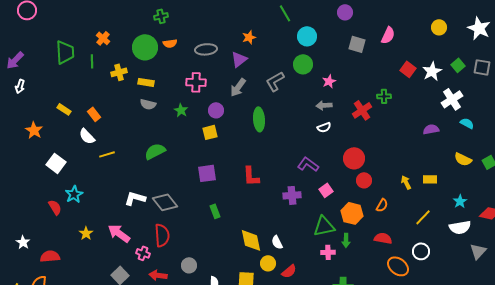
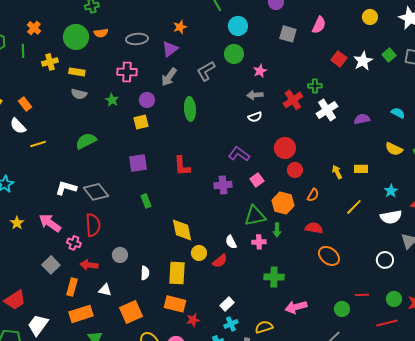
white cross: (452, 99) -> (327, 110), moved
white semicircle: (277, 242) -> (231, 242), moved
white circle: (421, 251) -> (385, 260), moved

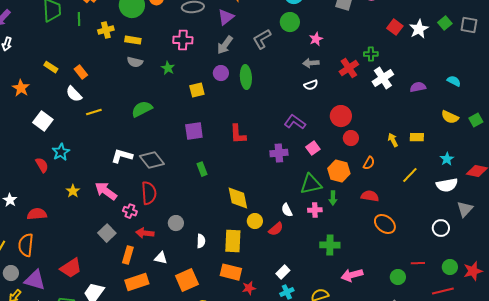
purple circle: (147, 100) -> (221, 73), moved

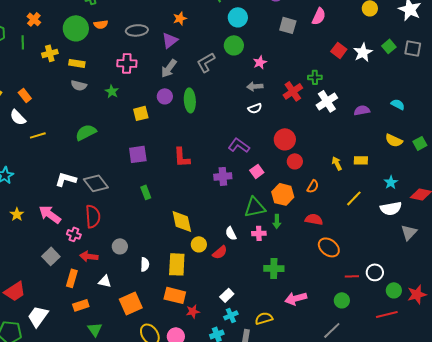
white circle: (441, 228) -> (375, 272), moved
red line: (418, 263) -> (352, 276), moved
orange rectangle: (137, 282) -> (81, 305), size x0.7

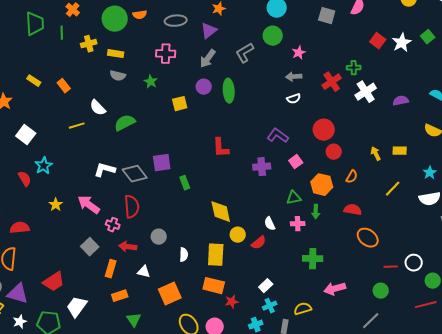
white semicircle: (18, 117) -> (98, 108), moved
purple square: (138, 154) -> (162, 163), moved
green triangle: (255, 207) -> (294, 198), size x0.7

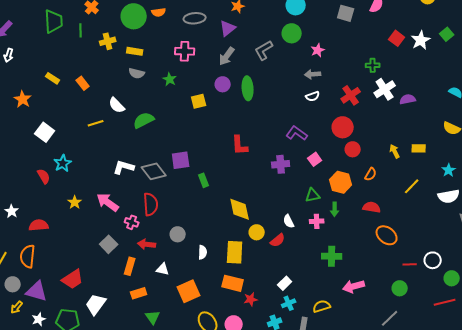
red cross: (332, 82) -> (351, 95), moved
purple semicircle: (401, 101) -> (408, 99), moved

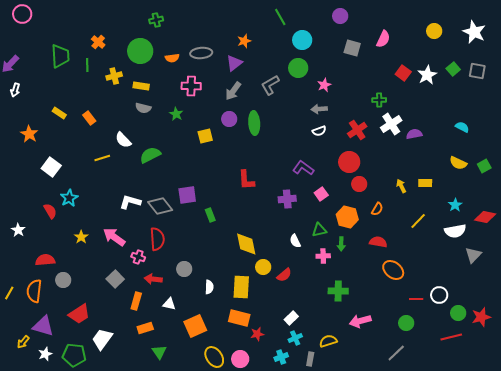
orange semicircle: (159, 12) -> (172, 58), moved
white star: (12, 211) -> (18, 230), moved
white semicircle: (289, 221) -> (295, 241), moved
gray circle: (13, 284) -> (63, 280), moved

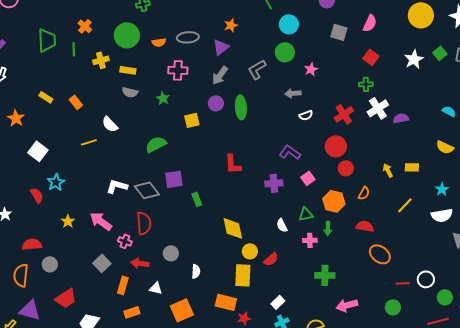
yellow circle: (434, 31) -> (421, 15), size x1.6
red square: (403, 73) -> (371, 57), moved
gray arrow: (319, 109) -> (293, 93), moved
green semicircle: (150, 155) -> (156, 144), moved
yellow rectangle: (241, 287) -> (243, 275), moved

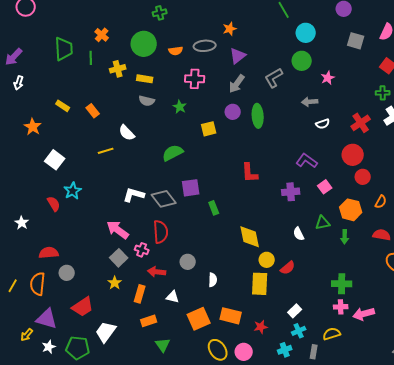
orange star: (231, 25) -> (230, 29), moved
yellow star: (68, 221) -> (115, 283), moved
pink cross: (310, 240) -> (341, 307), moved
gray square: (102, 263) -> (119, 258), moved
orange rectangle: (226, 302) -> (231, 316), moved

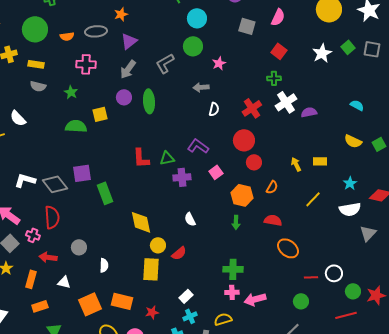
white semicircle: (323, 124) -> (214, 109), turned -56
green semicircle: (173, 153) -> (76, 126), moved, turned 30
green rectangle: (214, 208) -> (105, 193), size x1.5
green triangle: (323, 223) -> (167, 158), moved

